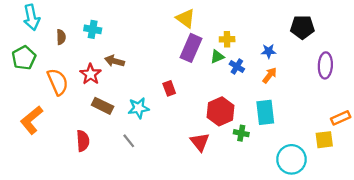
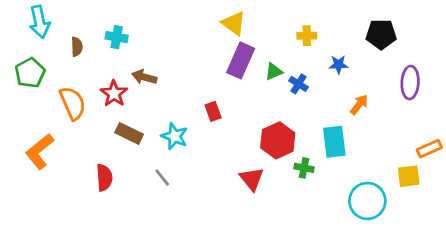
yellow cross: (227, 39) -> (307, 36), moved
orange arrow: (270, 75) -> (359, 105), moved
cyan star: (139, 108) -> (175, 136), turned 30

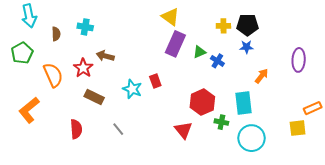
black pentagon: (381, 34) -> (247, 25), moved
cyan star: (175, 136) -> (132, 89), moved
cyan circle: (367, 201) -> (251, 138), moved

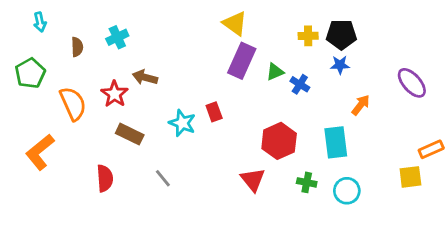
cyan arrow: (29, 16) -> (40, 22), size x0.6
cyan cross: (85, 27) -> (117, 37), turned -35
purple ellipse: (299, 60) -> (412, 83), turned -45
green cross: (221, 122) -> (307, 182), moved
cyan circle: (251, 138) -> (347, 191), size x0.7

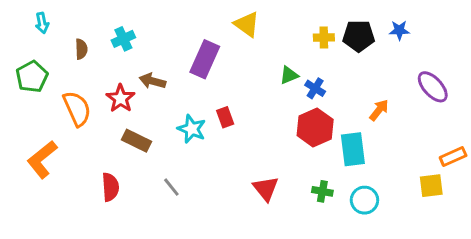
purple rectangle: (242, 61) -> (205, 59), moved
blue star: (340, 65) -> (399, 30), moved
red hexagon: (279, 141) -> (315, 127), moved

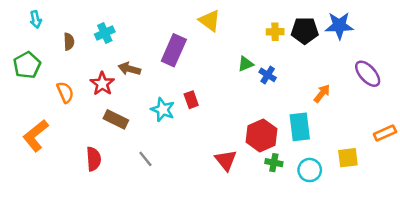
blue star: (399, 30) -> (339, 26), size x1.6
orange semicircle: (77, 109) -> (65, 92), size x0.7
red hexagon: (315, 127) -> (262, 135), moved
yellow square: (431, 186) -> (348, 158), moved

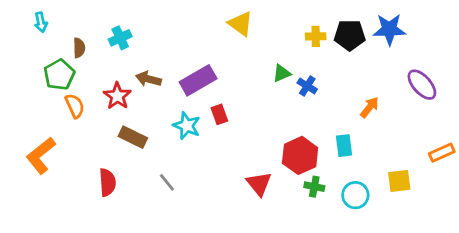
purple rectangle: (174, 50) -> (198, 80), moved, turned 36
green pentagon: (27, 65) -> (59, 75), moved
cyan rectangle: (300, 127) -> (344, 146), size x0.7

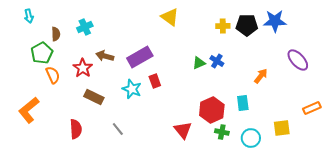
green triangle: (282, 73) -> (199, 63), moved

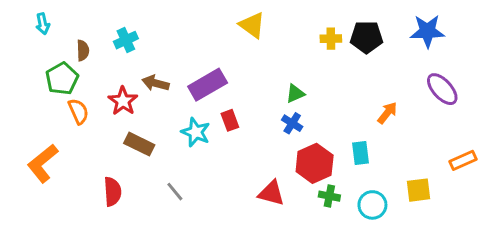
blue star: (275, 21) -> (427, 31), moved
blue cross: (217, 61) -> (292, 123), moved
red triangle: (183, 130) -> (271, 193), turned -36

